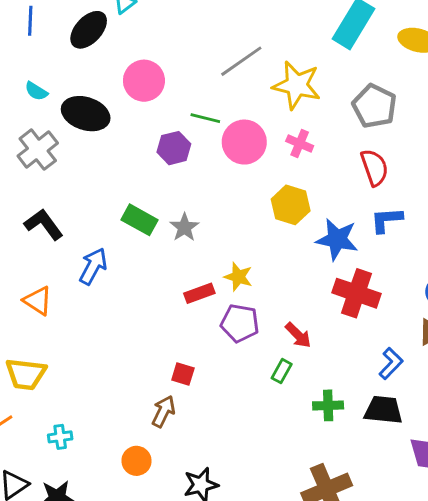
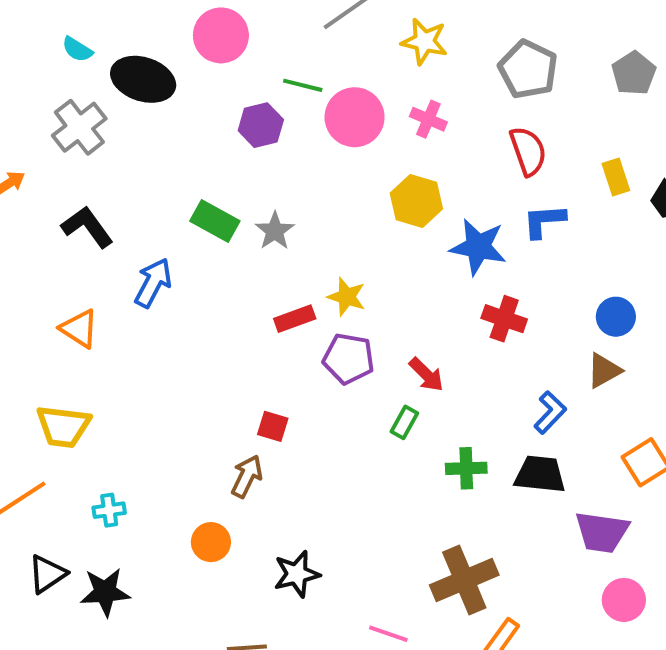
yellow star: (297, 85) -> (424, 41), size x0.7
red cross: (357, 293) -> (504, 319), size x0.7

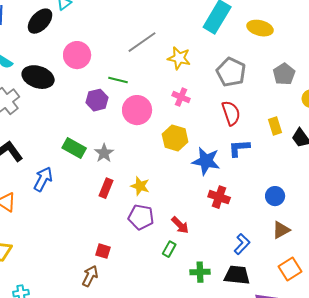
pink circle: (355, 117) -> (137, 110), moved
red rectangle: (295, 319) -> (106, 188), moved, turned -48
brown triangle: (604, 371) -> (281, 230), moved

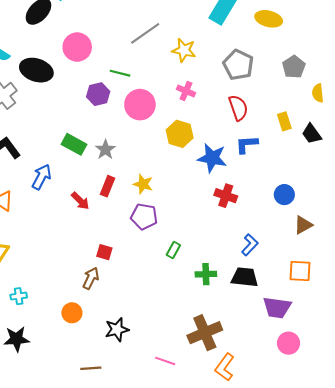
red arrow: (180, 225) -> (80, 201), moved
brown triangle: (281, 230) -> (303, 225), moved
orange square: (290, 269) -> (300, 271), turned 35

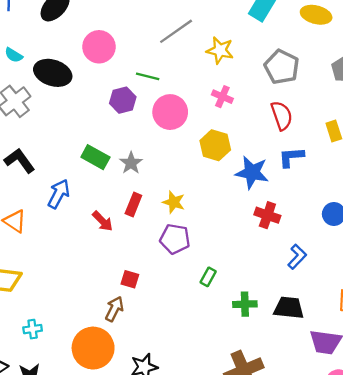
blue L-shape: (250, 245) -> (297, 257), moved
orange circle: (72, 313) -> (93, 348), size x1.8

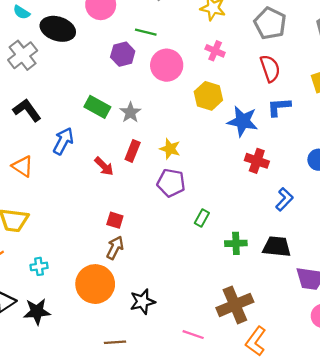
red square: (130, 279) -> (115, 220), moved

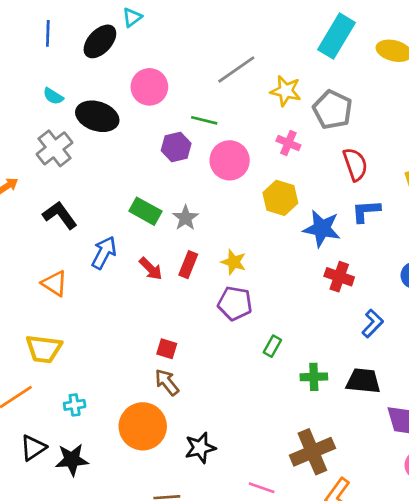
gray pentagon: (270, 23) -> (332, 110), moved
red arrow: (104, 166) -> (151, 269), moved
brown arrow: (115, 248) -> (167, 382), turned -65

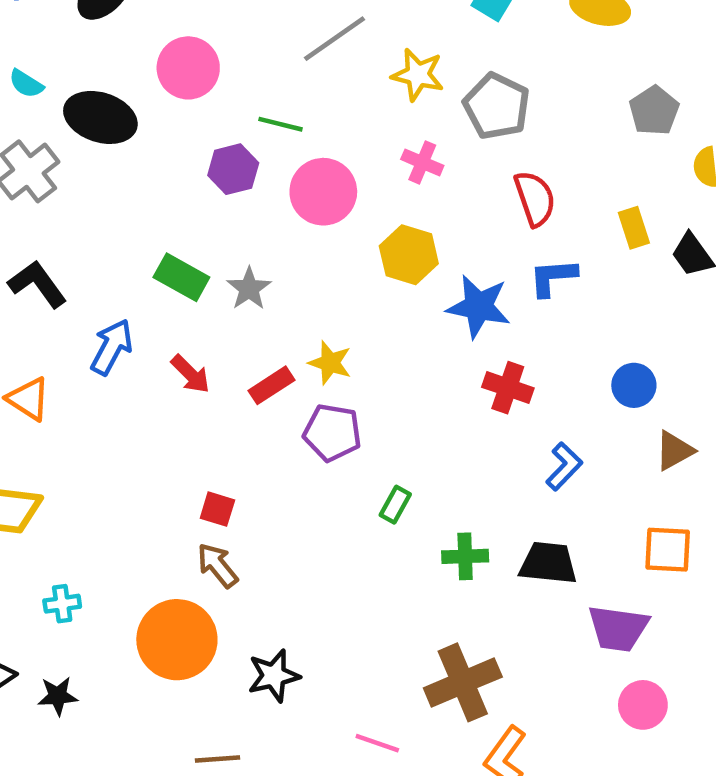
red rectangle: (188, 265) -> (271, 385), moved, turned 35
black star: (72, 460) -> (58, 696), size x0.7

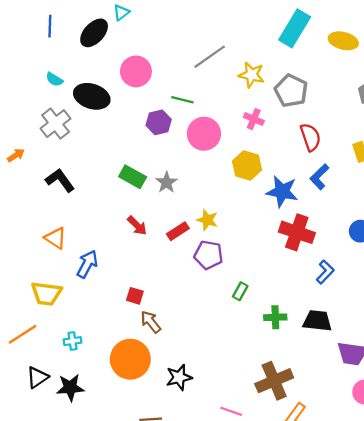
blue L-shape: (553, 277) -> (320, 177), turned -40
blue arrow: (112, 347) -> (87, 264), moved
red cross: (508, 388) -> (297, 232), size x1.4
red square: (217, 509) -> (135, 296), moved
black star: (58, 696) -> (70, 388), size x1.4

